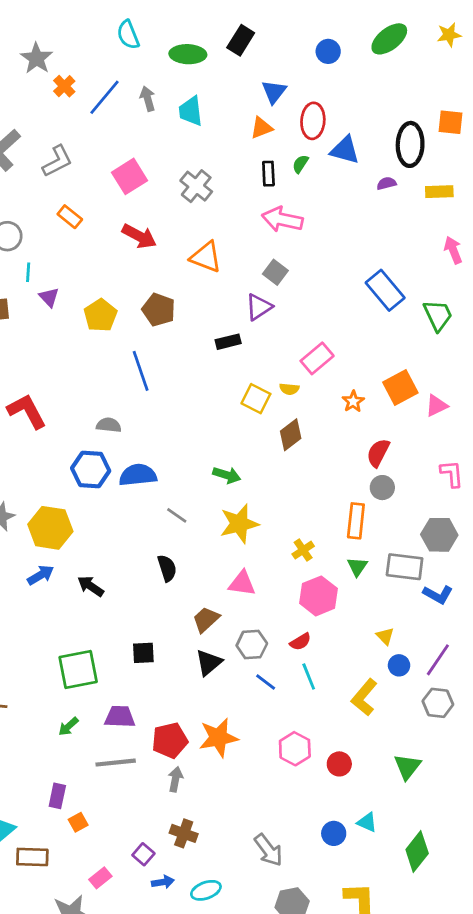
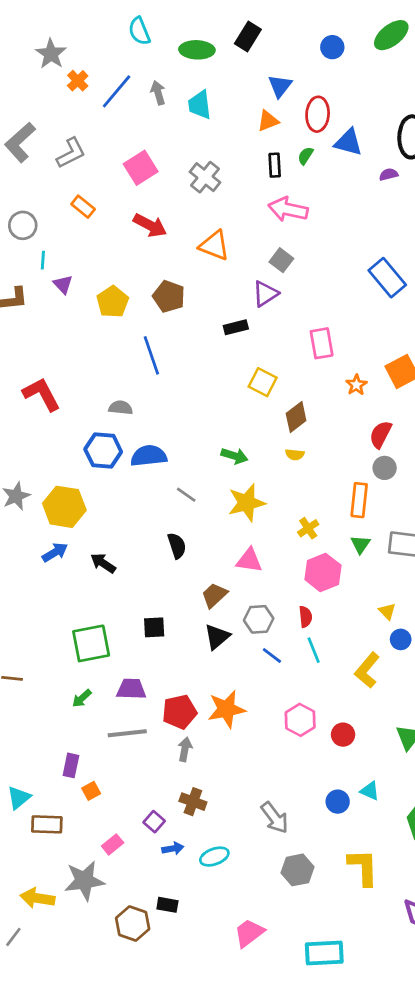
pink rectangle: (317, 358) -> (322, 343), turned -60
yellow semicircle: (289, 389) -> (295, 455), moved
red semicircle: (300, 642) -> (305, 617), turned -65

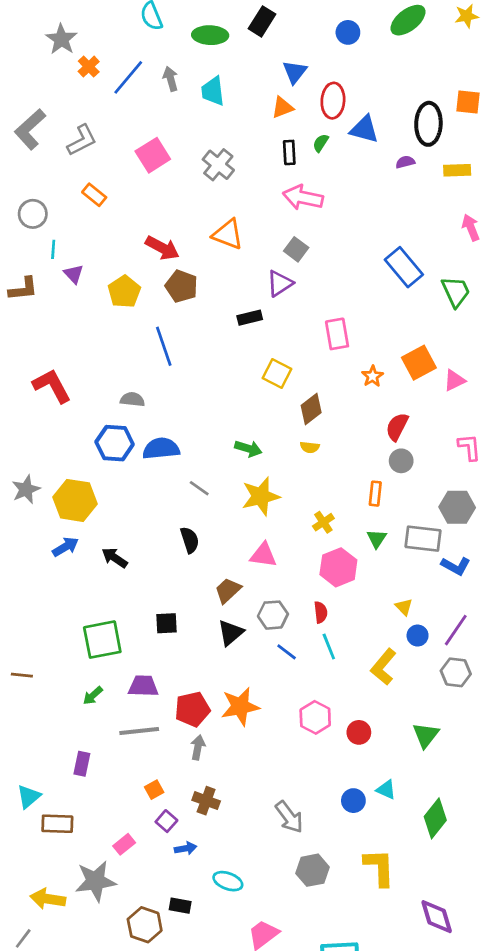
red arrow: (150, 225) -> (162, 248), moved
orange rectangle: (359, 500) -> (375, 494), size x0.7
orange square: (91, 791) -> (154, 790), moved
cyan ellipse: (214, 857) -> (228, 881), moved, turned 40

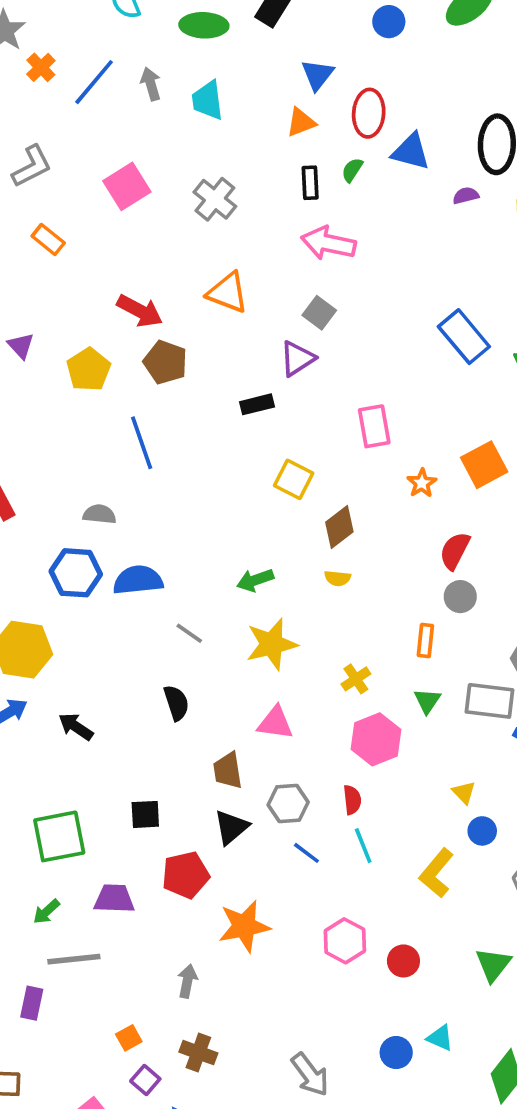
green arrow: (248, 449) -> (255, 580), turned 144
brown trapezoid: (228, 590) -> (228, 771), turned -56
red pentagon: (192, 709) -> (186, 875), moved
gray line: (139, 731) -> (74, 959), moved

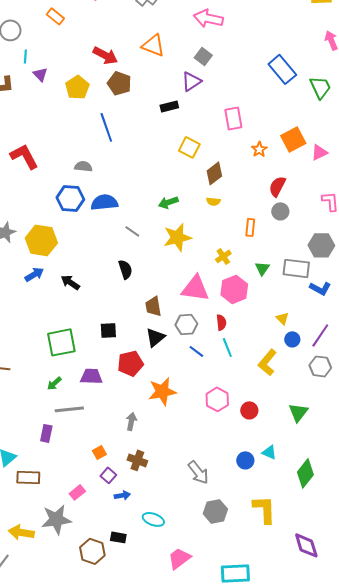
orange rectangle: (425, 641) -> (250, 227), moved
pink triangle: (275, 723) -> (195, 288), moved, size x1.4

